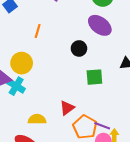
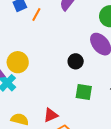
orange line: (38, 31) -> (36, 15), moved

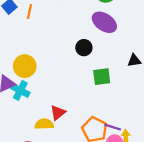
red triangle: (51, 115) -> (58, 113), moved

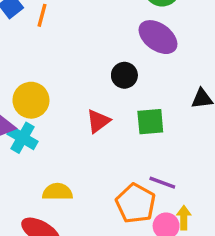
red triangle: (58, 113) -> (98, 121), moved
purple line: (113, 127) -> (162, 183), moved

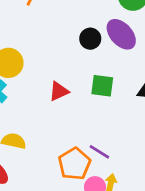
black circle: (124, 75) -> (90, 39), moved
green square: (150, 122) -> (102, 86), moved

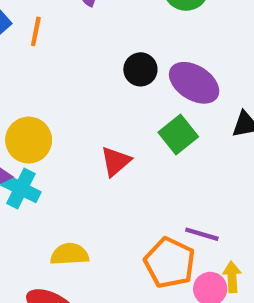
purple ellipse: (121, 34) -> (194, 83), moved
green square: (102, 86) -> (178, 135), turned -30

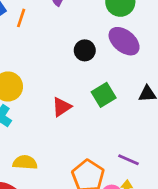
purple ellipse: (194, 83) -> (124, 41), moved
purple line: (202, 234) -> (129, 160), moved

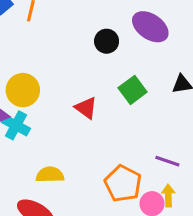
red triangle: (62, 107) -> (86, 108), turned -45

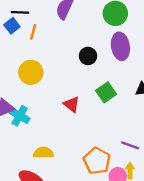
purple ellipse: (150, 27) -> (120, 46), turned 45
yellow circle: (23, 90) -> (31, 72), moved

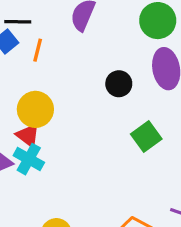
red triangle: (71, 104) -> (28, 135), moved
cyan cross: (20, 116) -> (29, 159), moved

